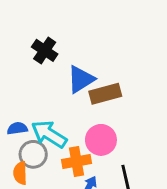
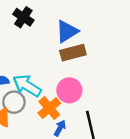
blue triangle: (81, 79) -> (67, 31), moved
orange cross: (76, 162) -> (49, 108), turned -30

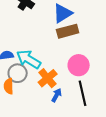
pink circle: (69, 90) -> (79, 65), moved

